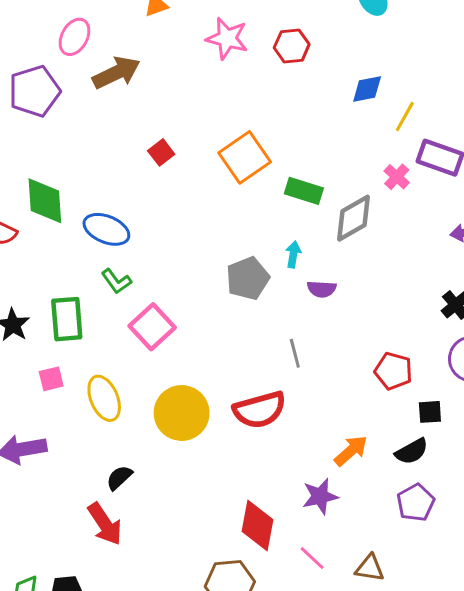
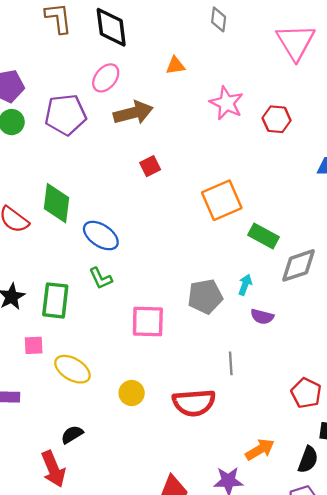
red square: (161, 152) -> (150, 166), moved
pink square: (152, 327) -> (148, 322), moved, turned 33
yellow ellipse: (104, 398) -> (72, 369), turned -48
yellow circle: (182, 413) -> (132, 393), size x0.6
black semicircle: (412, 451) -> (308, 460), turned -52

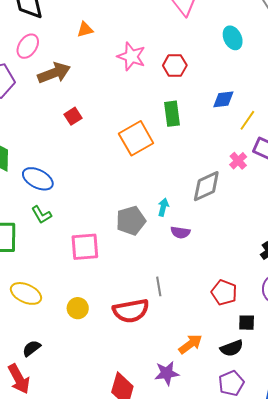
green rectangle: (264, 236) -> (172, 114), moved, turned 60
gray line: (231, 363) -> (159, 286), moved
black semicircle: (308, 460) -> (232, 348), turned 55

